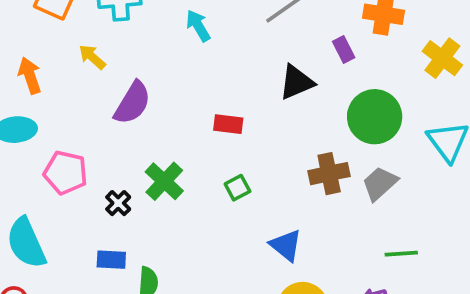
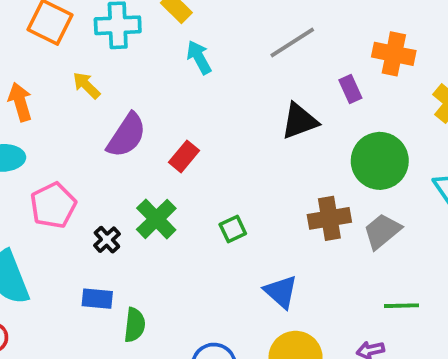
red rectangle: (228, 124) -> (184, 156), moved, turned -60
pink pentagon: (66, 173) -> (53, 205), turned 30

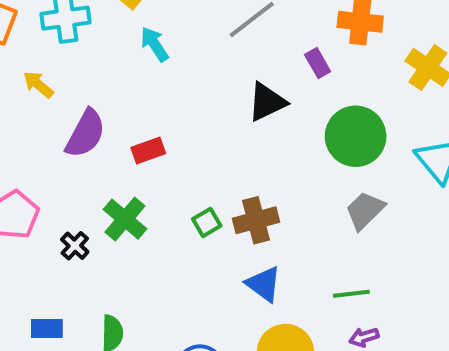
red rectangle: (184, 156) -> (148, 150), turned 36
brown cross: (329, 218) -> (256, 220), moved
blue rectangle: (97, 299) -> (47, 329), moved
green line: (402, 306) -> (351, 294), moved

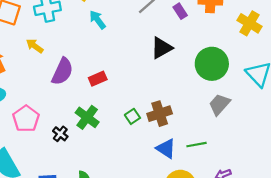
purple rectangle: (318, 63) -> (180, 11), moved
green line: (351, 294) -> (196, 145), moved

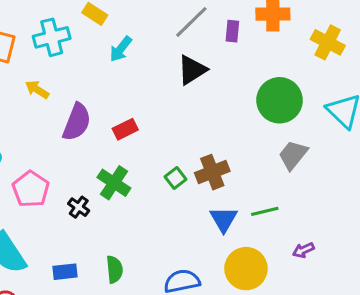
purple rectangle: (180, 11) -> (232, 31), turned 42
cyan arrow: (98, 20) -> (121, 49), turned -102
black triangle: (162, 48) -> (192, 70), moved
blue triangle: (166, 149) -> (224, 219), turned 30

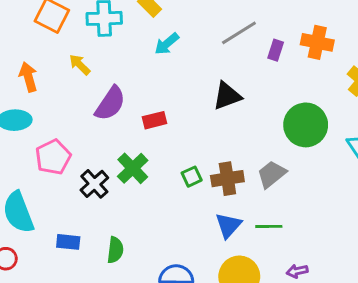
black triangle: (192, 70) -> (227, 96), moved
gray trapezoid: (293, 155) -> (272, 174), moved
black cross: (79, 207) -> (94, 184), size x1.4

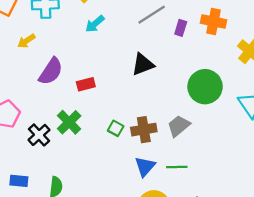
yellow arrow: (80, 65) -> (26, 41), turned -78
green square: (192, 177) -> (116, 128), turned -35

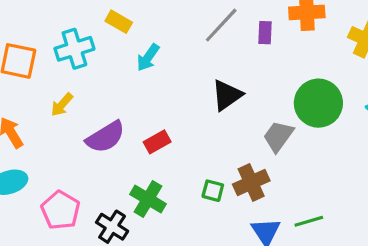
purple semicircle: (51, 71) -> (105, 137), turned 40
gray trapezoid: (179, 126) -> (278, 136), moved

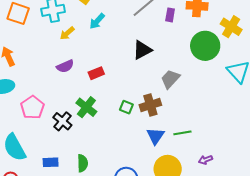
green circle: (318, 103) -> (205, 46), moved
yellow arrow: (62, 105) -> (67, 33), moved
purple semicircle: (105, 137) -> (65, 66), size x0.7

